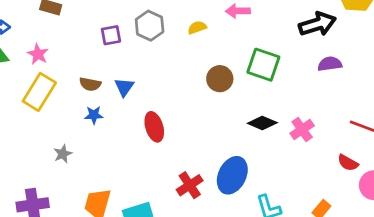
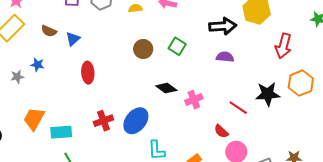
green square: (263, 65) -> (177, 46), size x0.7
blue star: (94, 115) -> (37, 65), moved

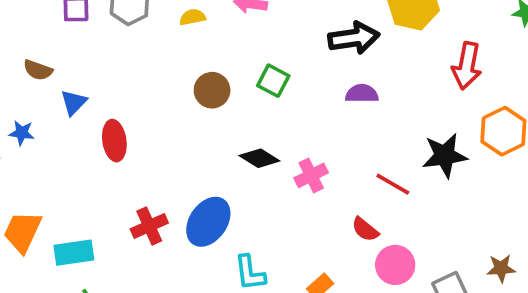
blue triangle: (73, 39) -> (74, 102), moved

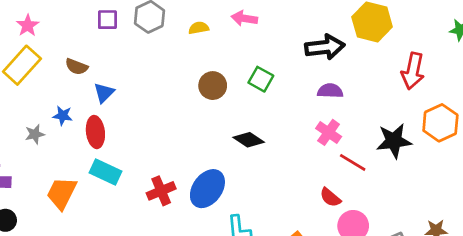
red ellipse: (114, 141) -> (95, 132), moved
pink cross: (311, 175) -> (329, 132), moved, turned -30
cyan rectangle: (74, 253) -> (106, 172), moved, turned 32

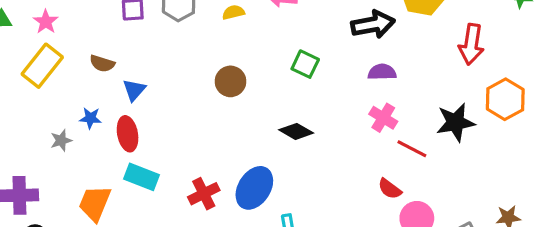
brown circle: (213, 86) -> (230, 81), moved

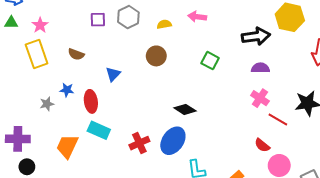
yellow rectangle: (42, 66) -> (37, 54), turned -60
brown circle: (230, 81) -> (156, 56), moved
blue triangle: (134, 90) -> (113, 74), moved
black diamond: (296, 131) -> (185, 109), moved

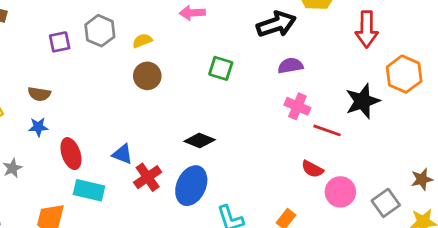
yellow semicircle: (164, 24) -> (142, 41), moved
blue triangle: (113, 74) -> (122, 154), moved, turned -42
blue star: (67, 90) -> (38, 127), moved
red cross: (139, 143) -> (148, 177), moved

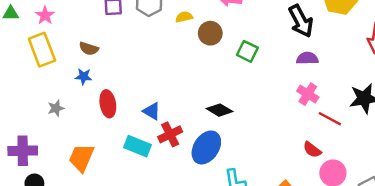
black arrow: (276, 24) -> (301, 21), turned 72
brown circle: (147, 76) -> (210, 33), moved
cyan rectangle: (89, 190) -> (137, 146), moved

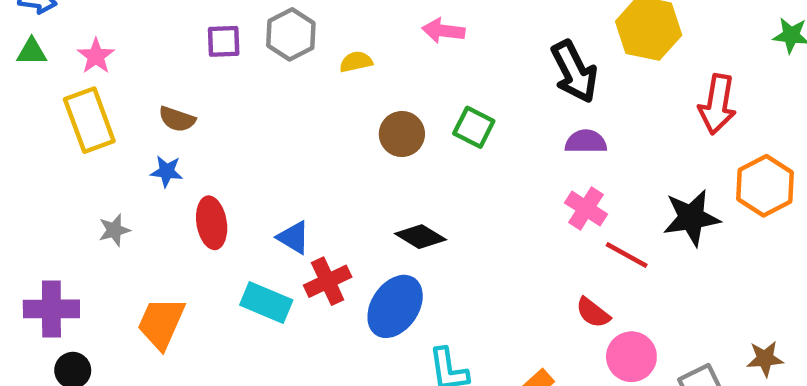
brown circle: (210, 33) -> (402, 134), moved

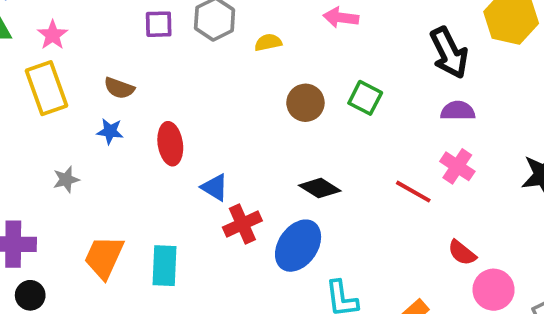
red ellipse: (212, 223) -> (170, 144), moved
red line: (627, 255) -> (413, 192), moved
cyan rectangle: (266, 302) -> (165, 266), moved, turned 69

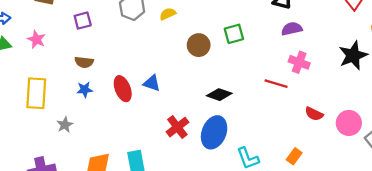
purple square: (159, 24) -> (83, 21), moved
yellow rectangle: (47, 88) -> (36, 93), moved, turned 36
green square: (365, 98) -> (234, 34), turned -30
blue triangle: (215, 187) -> (152, 83), moved
pink circle: (494, 290) -> (349, 123), moved

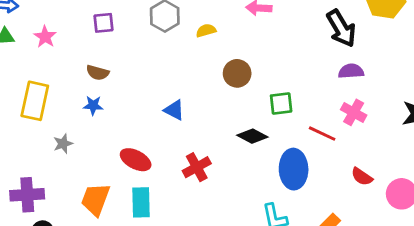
green square: (234, 34) -> (281, 104), moved
red ellipse: (123, 89) -> (136, 160), moved, turned -50
blue ellipse: (214, 132) -> (294, 169), moved, turned -32

